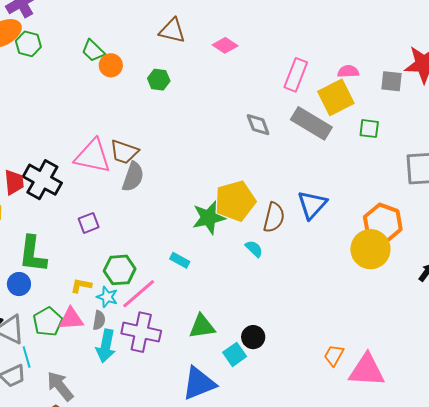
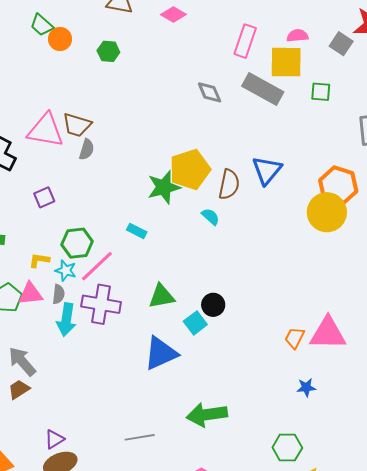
gray square: (391, 81) -> (341, 44), turned 30
yellow square: (336, 97) -> (286, 62), turned 30
gray semicircle: (133, 177) -> (87, 149), size x0.7
orange trapezoid: (334, 355) -> (295, 338), moved

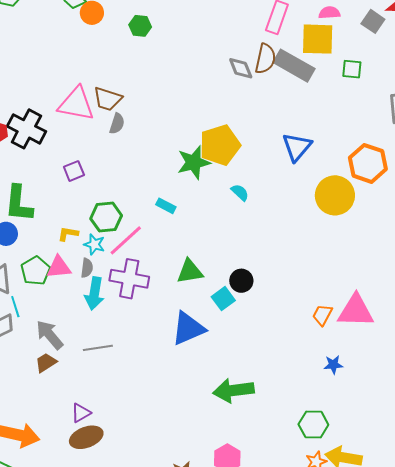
brown semicircle: (229, 184) -> (265, 59), moved
yellow circle: (327, 212) -> (335, 195), moved
gray line: (140, 437) -> (98, 348), moved

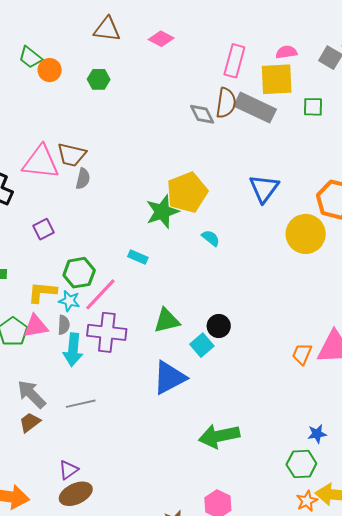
yellow L-shape: (68, 234) -> (42, 292), size x1.4
blue star: (333, 365) -> (317, 434), moved

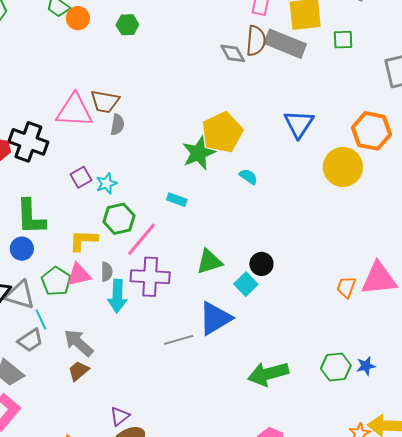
cyan star: (69, 301) -> (107, 184), moved, turned -30
gray line: (81, 404) -> (179, 340), moved
green hexagon: (301, 464) -> (336, 367), moved

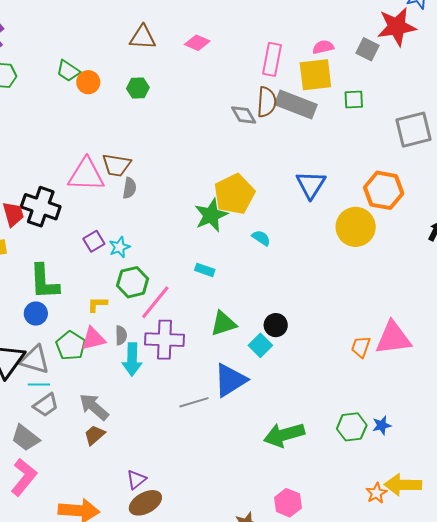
cyan rectangle: (177, 200) -> (205, 270), moved
yellow L-shape: (83, 240) -> (97, 304), size x0.7
cyan line: (41, 319) -> (39, 385), moved, turned -65

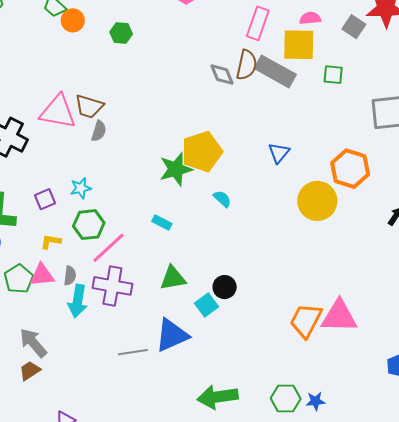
blue triangle: (311, 185) -> (279, 153), size x0.7
purple square: (94, 241) -> (45, 199), moved
orange trapezoid: (361, 347) -> (306, 320), size x1.6

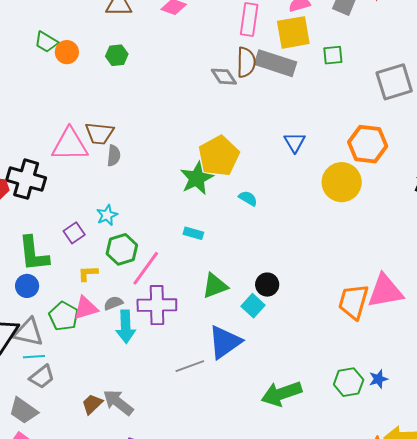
gray semicircle: (70, 276) -> (113, 303), turned -108
gray arrow: (33, 343) -> (118, 402), moved

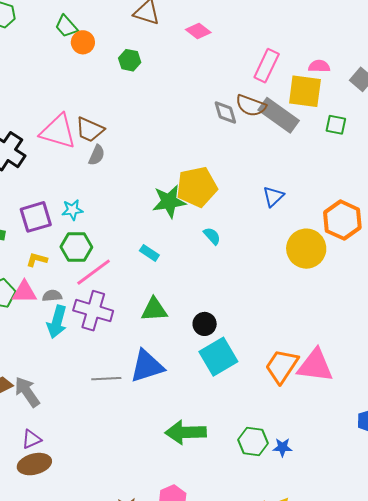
brown semicircle: (246, 62) -> (251, 106), turned 92
purple square: (74, 233) -> (36, 217), size x1.5
cyan square: (253, 306) -> (218, 357), moved, size x1.6

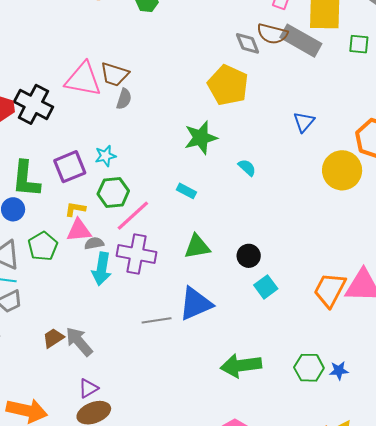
yellow pentagon: (197, 187) -> (228, 85), moved, turned -30
pink triangle: (24, 292) -> (79, 230), moved
cyan square: (218, 357) -> (266, 287), size x0.6

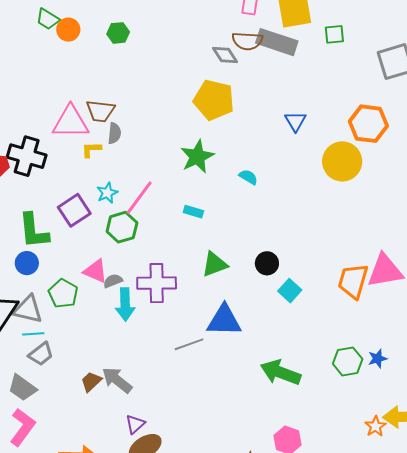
yellow L-shape: (75, 209) -> (91, 150), moved
pink line: (133, 216) -> (139, 198), moved
pink triangle: (79, 230) -> (95, 271), turned 40
blue triangle: (196, 304) -> (224, 320), turned 36
green arrow: (241, 366) -> (281, 372), turned 39

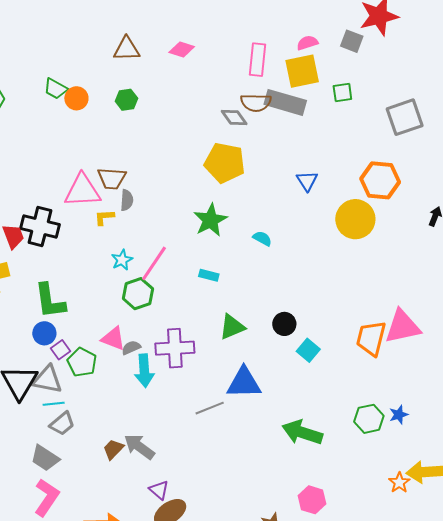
purple square: (74, 210) -> (60, 350), moved, size x0.6
purple triangle: (135, 424) -> (159, 490), turned -35

